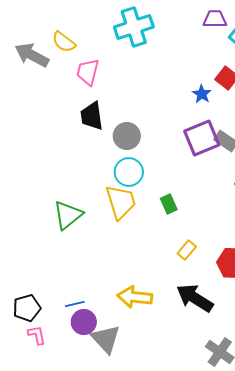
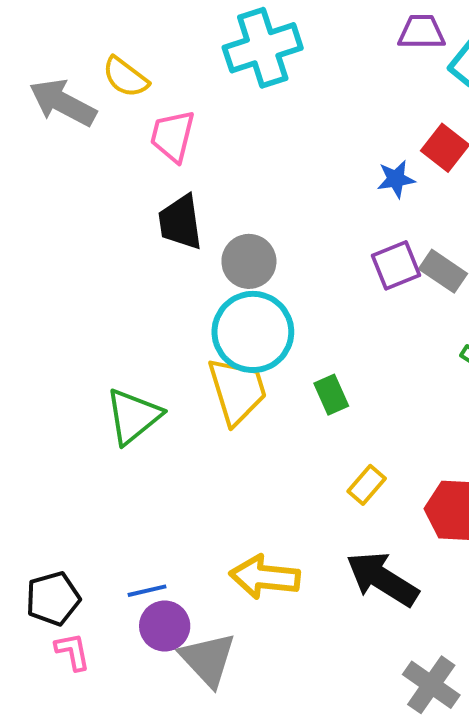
blue star: (202, 94) -> (396, 179), turned 30
purple square: (202, 138) -> (396, 265), size x0.7
cyan circle: (129, 172) -> (253, 332), size x1.4

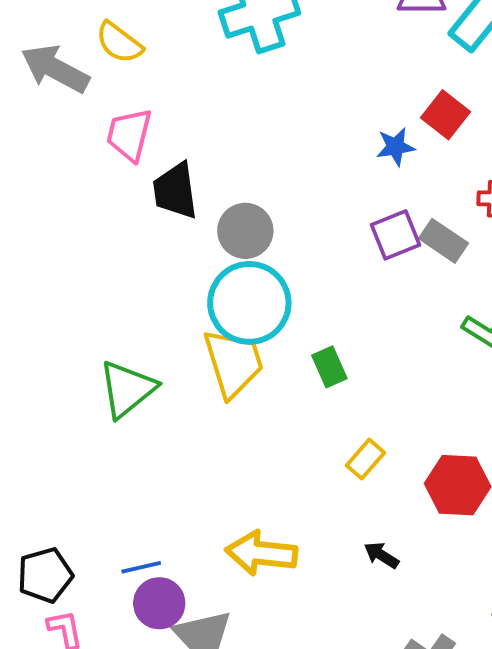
pink trapezoid: (172, 136) -> (129, 135), moved
black arrow: (382, 579) -> (381, 555), size x0.5

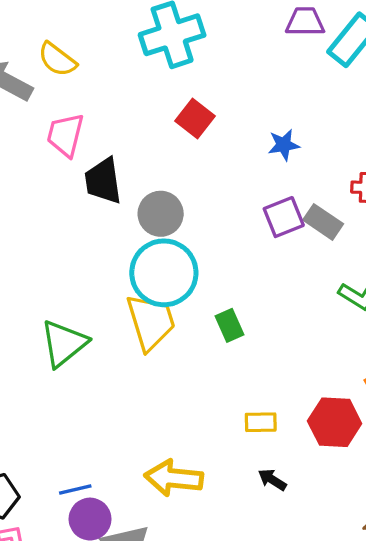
red square: (446, 115) -> (195, 119), moved
yellow rectangle: (365, 459) -> (261, 422), moved, turned 48

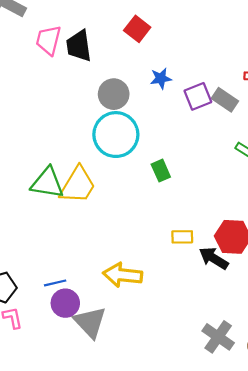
blue star: (284, 145) -> (161, 78), moved
black trapezoid: (103, 181) -> (79, 46), moved
yellow trapezoid: (151, 322) -> (78, 185), moved, turned 48
green triangle: (64, 343) -> (47, 183), turned 48
black arrow: (272, 480) -> (214, 258), moved, size x1.5

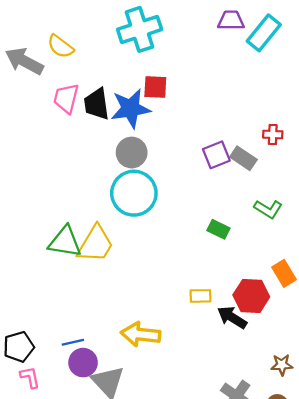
red square: (137, 29) -> (155, 87), turned -35
blue star: (161, 78) -> (130, 109), moved, size x1.8
green rectangle: (161, 171) -> (219, 229), moved, turned -40

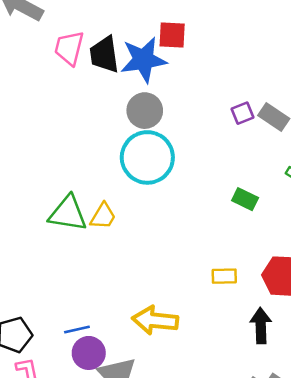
purple square: (216, 155) -> (242, 113), size x0.7
yellow trapezoid: (95, 244) -> (103, 216), size x0.6
black arrow: (232, 317) -> (261, 326), moved, turned 56

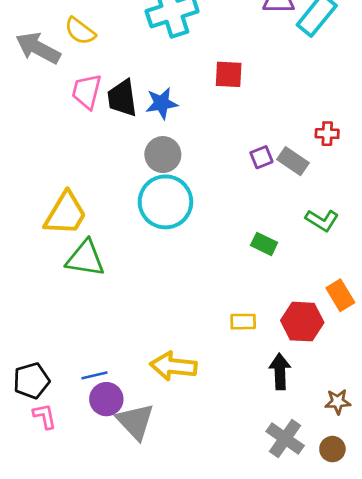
red square: (172, 35) -> (229, 74), moved
blue star: (143, 60) -> (162, 103), size x0.7
yellow trapezoid: (103, 216) -> (66, 214), moved, size x1.6

